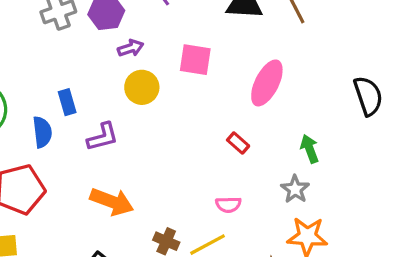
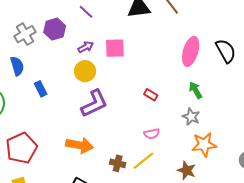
purple arrow: (131, 48) -> (86, 47), moved
pink ellipse: (267, 83) -> (191, 51), moved
blue semicircle: (42, 132) -> (17, 66), moved
purple L-shape: (103, 137) -> (94, 103), moved, size x1.4

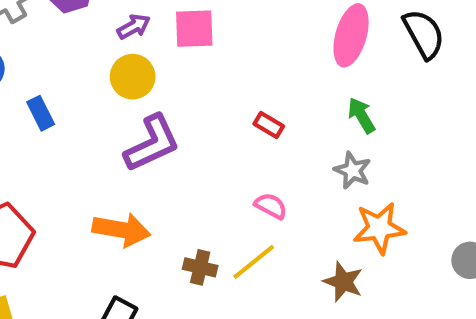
pink semicircle: (152, 134) -> (271, 206), turned -140

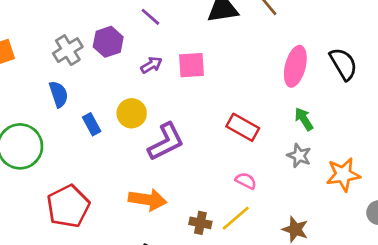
yellow circle: (133, 77) -> (132, 113), moved
red rectangle: (269, 125) -> (243, 127), size x1.6
orange star: (379, 228) -> (343, 175), moved

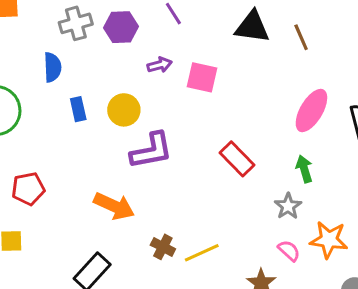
pink semicircle: (246, 181) -> (289, 251), moved
red pentagon: (68, 206) -> (28, 189), size x0.7

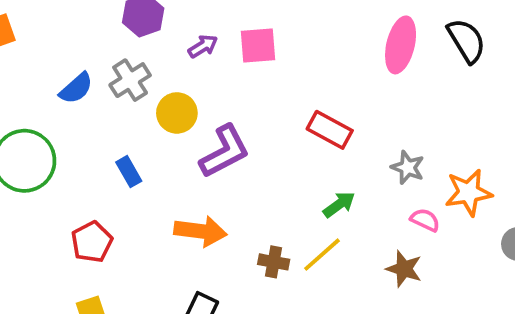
gray cross: (76, 23) -> (130, 80), moved
blue semicircle: (52, 67) -> (76, 88), turned 68
blue rectangle: (78, 109) -> (129, 172), moved
green arrow: (304, 169) -> (339, 204), moved, turned 88

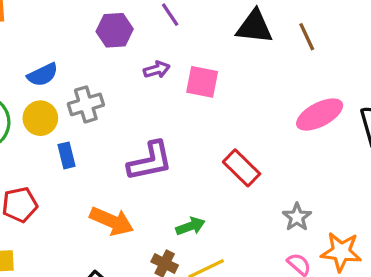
pink ellipse: (401, 45) -> (320, 115), turned 33
gray cross: (130, 80) -> (86, 104), moved
yellow circle: (177, 113) -> (40, 118), moved
green arrow: (339, 204) -> (190, 226), moved

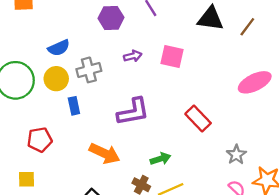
brown line: (307, 37) -> (247, 27), turned 60
purple arrow: (157, 70) -> (133, 56), moved

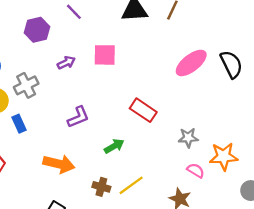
purple L-shape: (133, 112) -> (78, 117), size x0.7
gray star: (236, 155) -> (188, 138), turned -30
green arrow: (160, 159) -> (114, 146), moved

